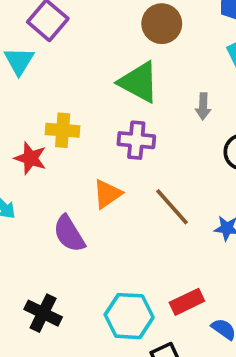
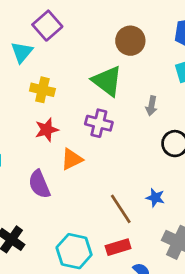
yellow cross: (63, 130) -> (42, 90), moved
red star: (30, 158) -> (47, 130), moved, turned 30
brown line: (172, 207) -> (121, 209), moved

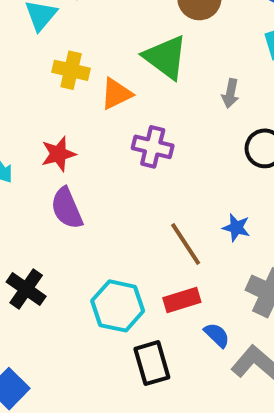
purple cross: (99, 123) -> (153, 147), moved
red star: (47, 130) -> (58, 154), moved
orange triangle: (72, 159) -> (116, 94), moved

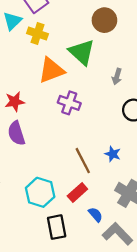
yellow cross: (71, 70) -> (37, 34), moved
orange triangle: (116, 94) -> (51, 70), size x1.4
red rectangle: (182, 300) -> (77, 192), turned -30

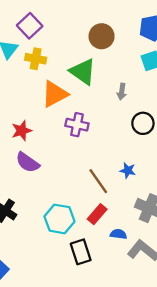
purple semicircle: (16, 133) -> (28, 162), turned -30
blue semicircle: (95, 215) -> (118, 234), turned -35

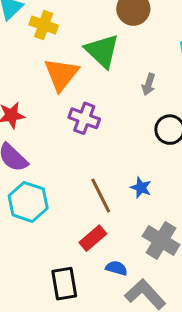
orange triangle: (55, 94) -> (61, 74), turned -32
cyan hexagon: (59, 219) -> (28, 202), moved

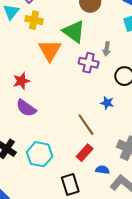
purple cross: (84, 118) -> (89, 63), moved
blue star: (141, 188) -> (107, 103), moved
cyan hexagon: (28, 202) -> (40, 154), moved

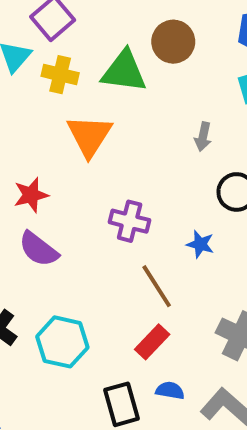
green triangle: (74, 32) -> (124, 71), moved, turned -30
purple cross: (89, 63) -> (130, 221), moved
blue semicircle: (102, 170) -> (170, 391), moved

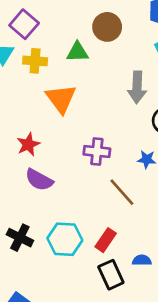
green triangle: (124, 71) -> (77, 52), size x0.7
gray arrow: (203, 137) -> (137, 87), size x1.6
red rectangle: (152, 342) -> (106, 240), moved

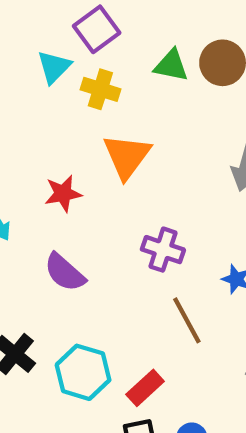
green triangle: (77, 52) -> (171, 65), moved
red star: (28, 144) -> (63, 194), moved

